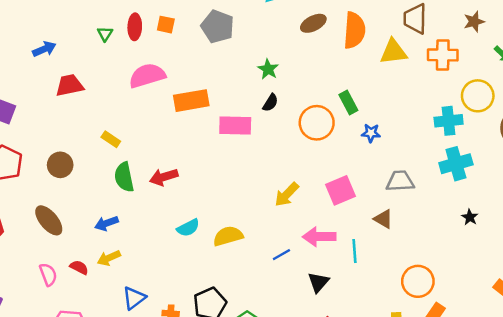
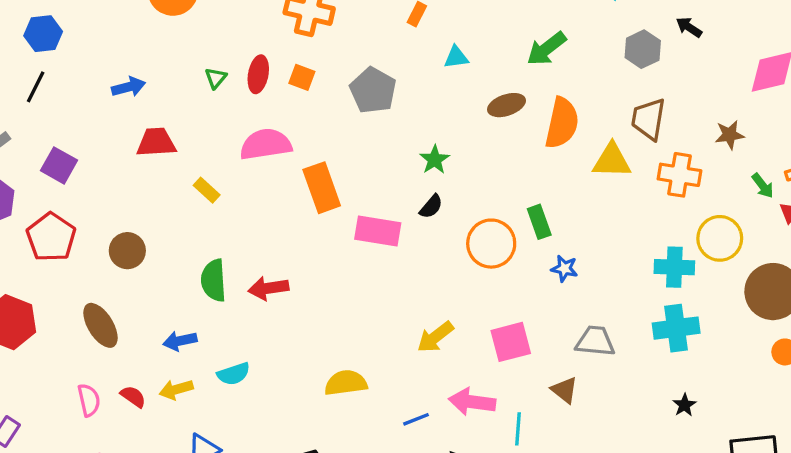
orange rectangle: (191, 101) -> (322, 188), turned 72
yellow rectangle: (111, 139) -> (207, 190), moved
cyan semicircle: (188, 228) -> (234, 374), moved

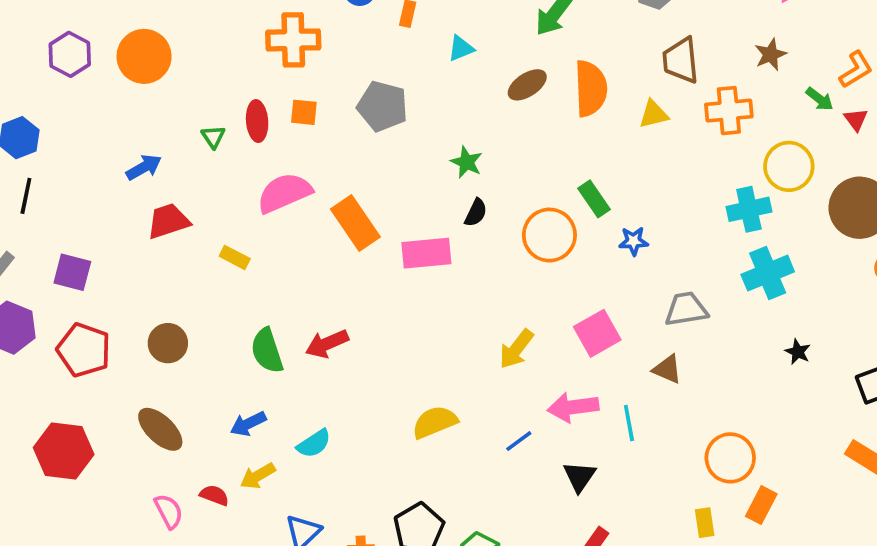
blue arrow: (129, 87) -> (144, 167), moved
yellow triangle: (612, 161) -> (654, 114), size x0.7

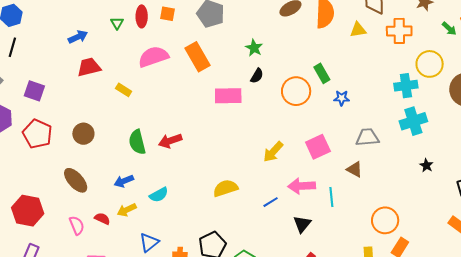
orange rectangle: (355, 223) -> (198, 57), moved
red hexagon: (64, 451) -> (28, 211), moved

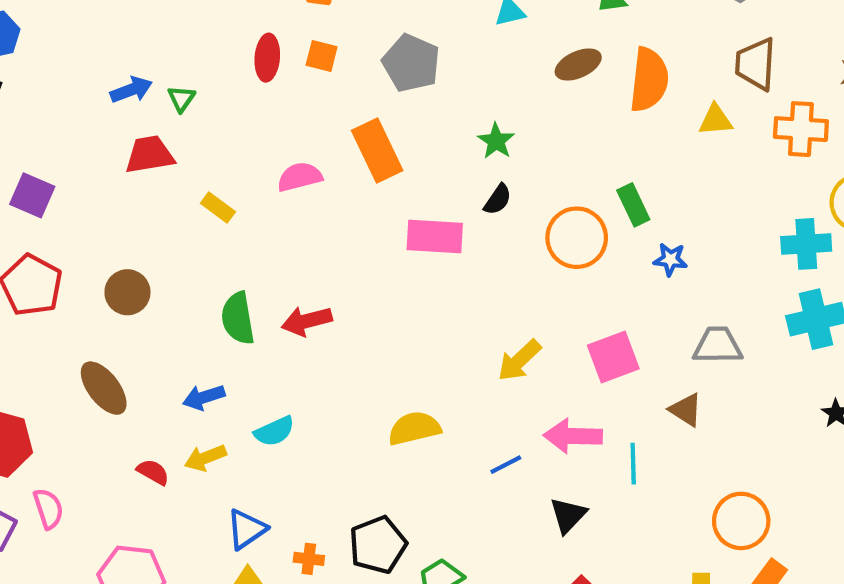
green triangle: (117, 23) -> (181, 99), moved
pink semicircle: (153, 57) -> (300, 177), moved, size x0.7
pink semicircle: (77, 225) -> (48, 509), moved

